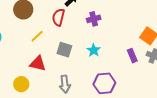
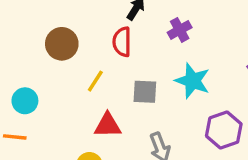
cyan star: (94, 50) -> (193, 81), size x1.5

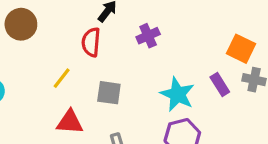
brown circle: (62, 44) -> (21, 24), moved
cyan star: (193, 81) -> (177, 94), moved

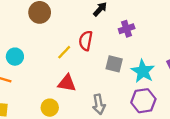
red semicircle: (91, 42) -> (86, 41), moved
gray square: (109, 93) -> (114, 64), moved

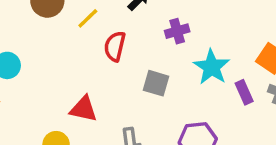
yellow line: (64, 52) -> (88, 18), moved
cyan star: (143, 71) -> (212, 67), moved

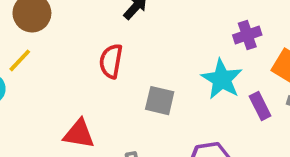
yellow line: (88, 18) -> (20, 60), moved
purple cross: (177, 31) -> (247, 35), moved

